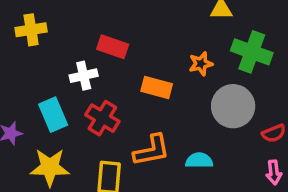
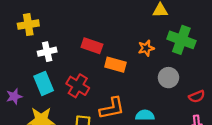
red rectangle: (113, 47) -> (92, 46), moved
white cross: (84, 76) -> (47, 52), moved
gray circle: (233, 106) -> (168, 78), size x0.7

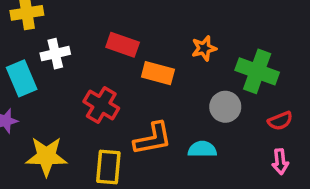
green cross: (181, 40) -> (257, 71), moved
gray circle: (168, 78) -> (225, 107), moved
cyan rectangle: (44, 83) -> (22, 78), moved

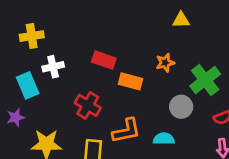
green cross: (257, 71) -> (205, 80), turned 32

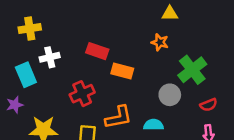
orange star: (165, 63) -> (160, 42), moved, turned 30
red cross: (88, 105) -> (82, 94), turned 35

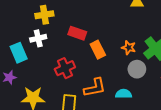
yellow cross: (30, 29) -> (44, 15), moved
orange star: (160, 42) -> (129, 48), moved
orange rectangle: (122, 71) -> (98, 50), turned 48

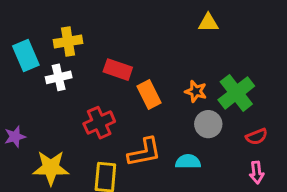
cyan rectangle: (19, 53) -> (26, 56), moved

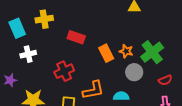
white cross: (59, 77) -> (28, 54), moved
orange rectangle: (149, 95) -> (106, 53), moved

